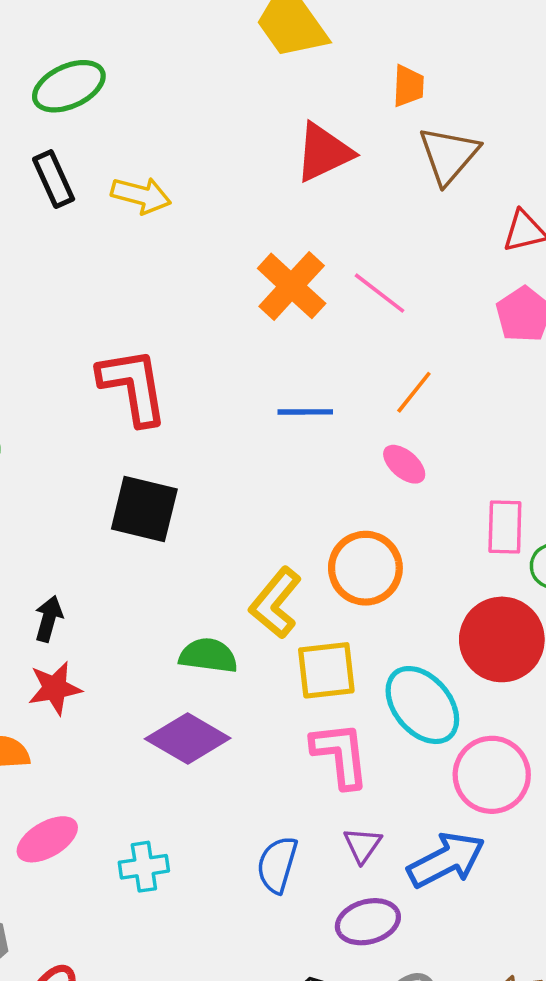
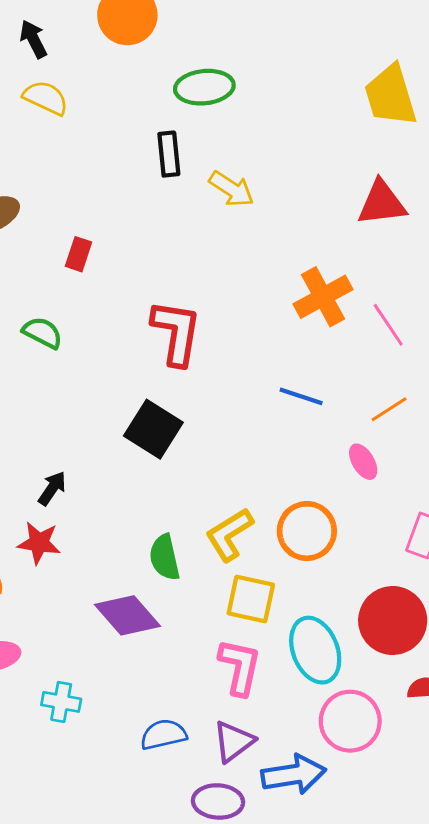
green semicircle: (208, 656) -> (165, 557), turned -129
purple triangle: (362, 845) -> (234, 741), size x1.4
blue semicircle: (277, 865) -> (163, 735), turned 42

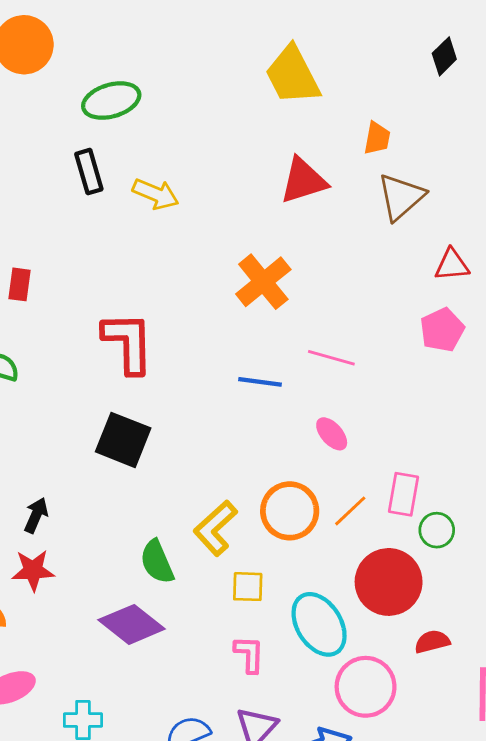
pink line: (388, 325) -> (331, 358), moved, turned -30
orange line: (389, 409) -> (350, 511), moved
yellow square: (251, 599) -> (248, 587), size x0.7
pink L-shape: (240, 667) -> (249, 654), size x0.7

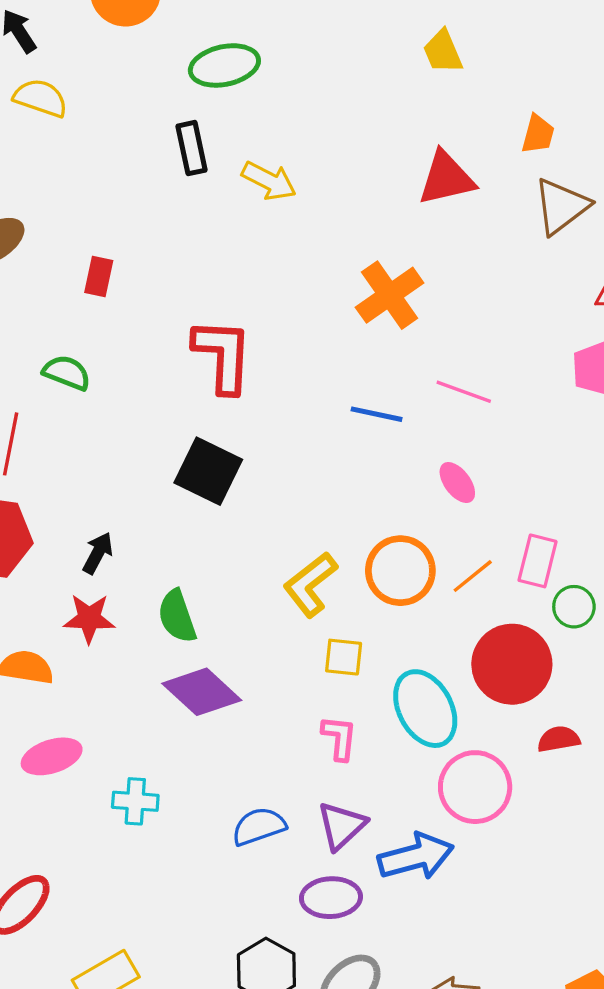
yellow trapezoid: (292, 75) -> (443, 52), size x0.6
green semicircle: (157, 562) -> (177, 616), moved

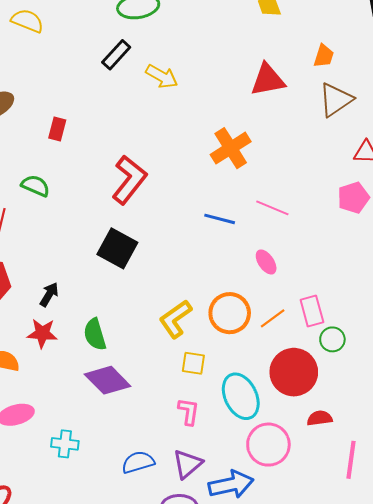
black rectangle: (191, 148) -> (116, 55), turned 52
red L-shape: (223, 356) -> (129, 180), turned 33
pink rectangle: (538, 561) -> (312, 311), turned -32

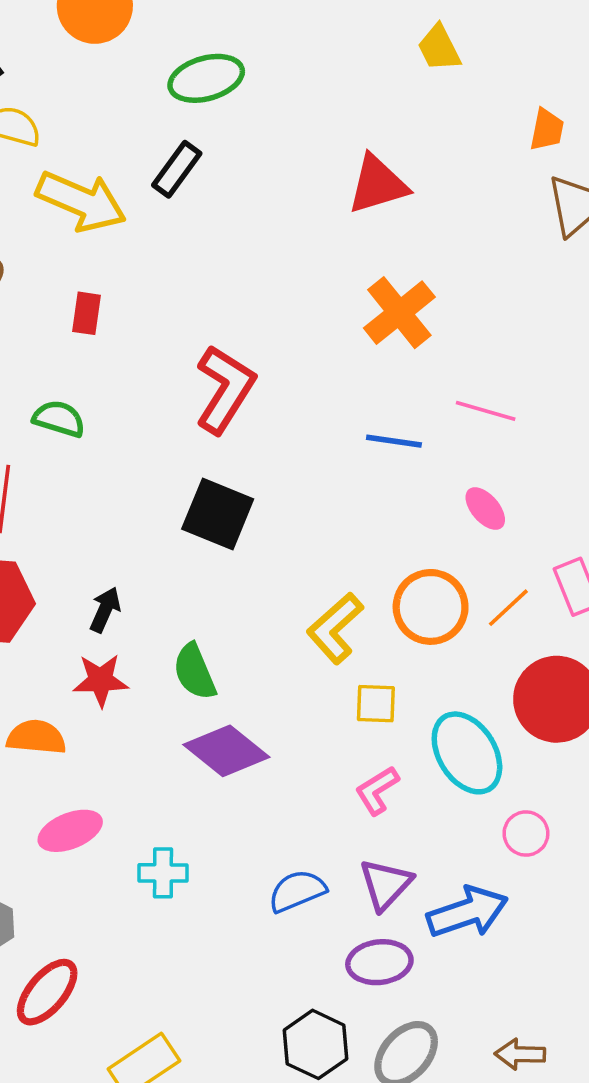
yellow arrow: (162, 76) -> (81, 201), moved, size x1.5
red triangle: (268, 80) -> (378, 184), moved
pink L-shape: (189, 411) -> (377, 790), turned -124
pink circle: (268, 445) -> (526, 833), size x0.6

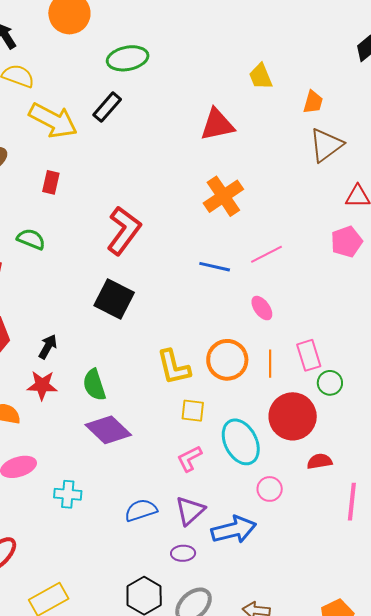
yellow trapezoid: (439, 48) -> (261, 76), moved
pink line: (486, 411) -> (267, 254), turned -48
orange line: (508, 608) -> (270, 364), turned -52
yellow L-shape: (335, 628) -> (174, 367), turned -66
purple ellipse: (379, 962) -> (183, 553), size x0.7

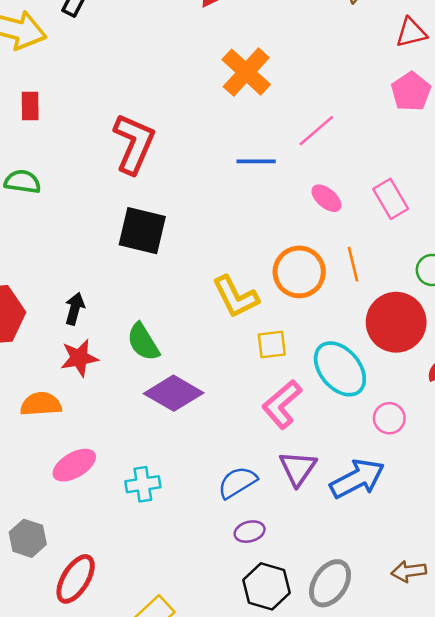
pink rectangle: (309, 355) -> (391, 199), moved
pink L-shape: (189, 458) -> (282, 404), size x1.4
purple ellipse: (183, 553) -> (250, 532), moved

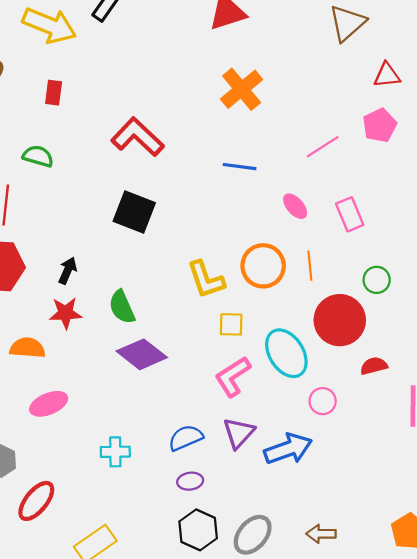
pink line: (316, 131) -> (323, 147), moved
red L-shape: (134, 144) -> (138, 137), turned -78
cyan cross: (143, 484) -> (115, 452), moved

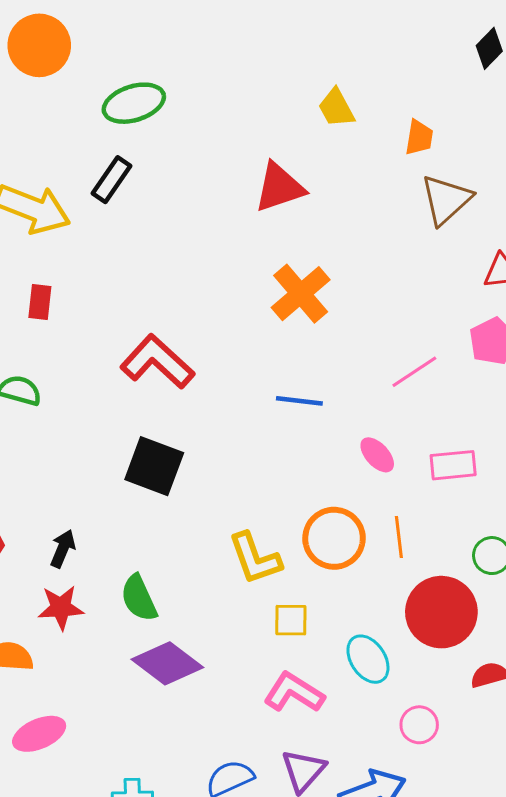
pink rectangle: (350, 214) -> (453, 465), turned -72
cyan ellipse: (286, 353) -> (368, 659), size x0.7
pink L-shape: (233, 377) -> (294, 692), turned 66

